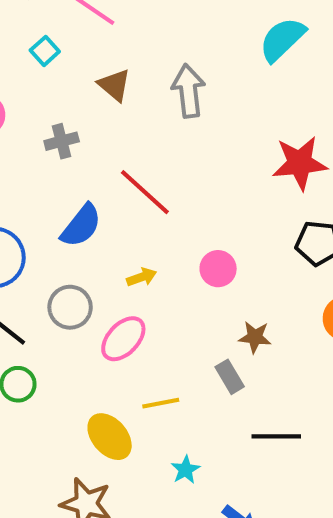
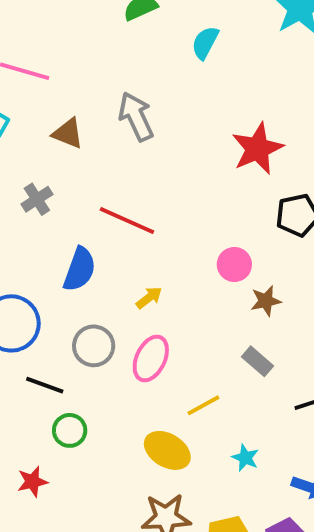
cyan semicircle: (282, 39) -> (205, 43), size x0.7
pink circle: (218, 269) -> (234, 265), moved
brown star: (255, 337) -> (266, 301), moved

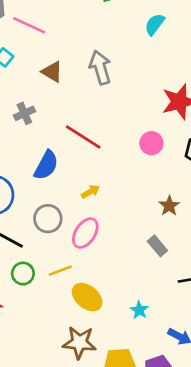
pink circle: (234, 265) -> (151, 143), moved
brown star: (266, 301) -> (169, 206), turned -30
yellow line: (203, 405) -> (60, 271), moved

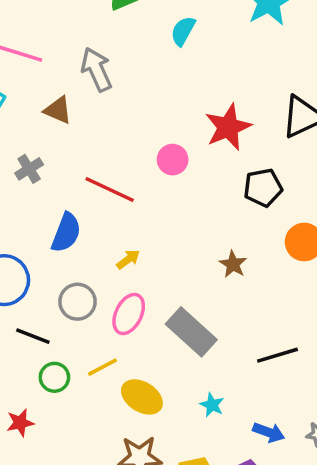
gray arrow: (100, 67) -> (96, 69), moved
pink circle: (151, 143) -> (173, 160), moved
gray rectangle: (157, 246) -> (191, 332), moved, size x1.8

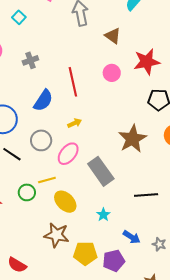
brown triangle: (58, 110) -> (113, 36), moved
red line: (110, 189) -> (73, 82), turned 40
brown star: (233, 264) -> (133, 139), size x1.8
green circle: (54, 377) -> (27, 192), moved

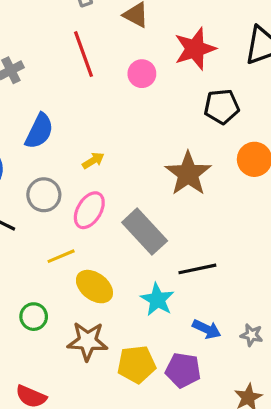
red line: (73, 82) -> (84, 54), moved
green circle: (27, 192) -> (34, 317), moved
black line: (146, 195) -> (197, 269), moved
cyan star: (103, 215) -> (157, 300), size x1.5
purple pentagon: (114, 261) -> (183, 370), turned 30

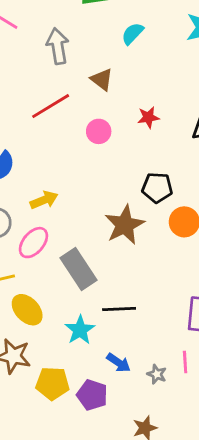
red star: (195, 49) -> (148, 117), size x0.6
red line: (84, 54) -> (51, 106), turned 69
black pentagon: (222, 107) -> (157, 188), moved
yellow arrow: (93, 161) -> (44, 200), size x1.4

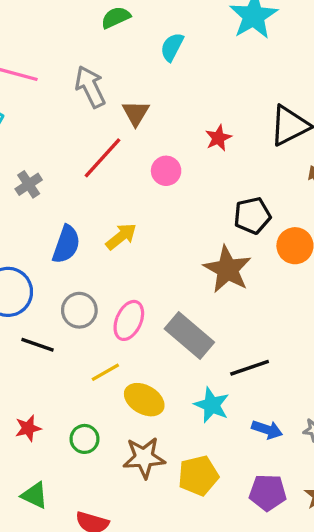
brown triangle: (102, 79) -> (136, 113), moved, turned 40
yellow arrow: (44, 200) -> (121, 237), moved
purple pentagon: (92, 395) -> (268, 493), moved

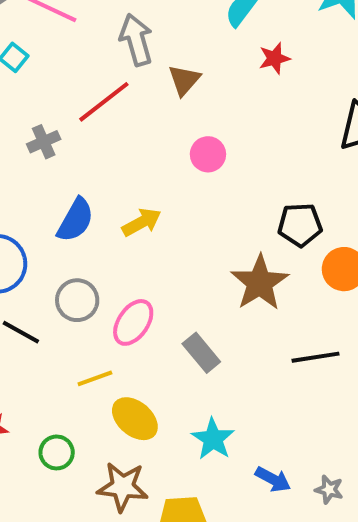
red star: (218, 138) -> (274, 58), moved
red line: (102, 158) -> (104, 102), moved
gray rectangle: (189, 336) -> (201, 353), size x0.7
black line: (250, 368) -> (316, 357), moved

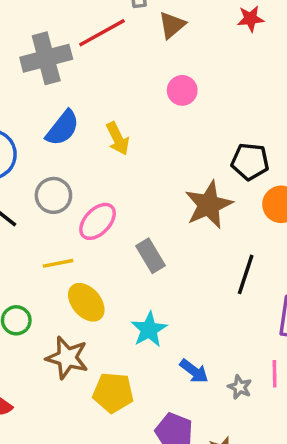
gray cross: (44, 142) -> (46, 58), size x1.8
yellow arrow: (142, 222) -> (118, 139), turned 84
black line: (316, 357) -> (246, 274), turned -72

